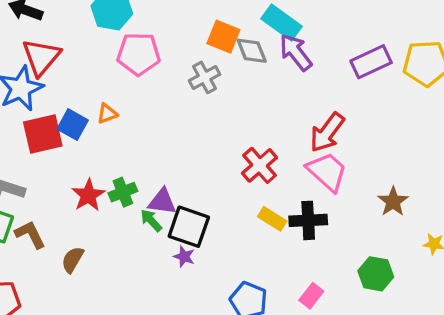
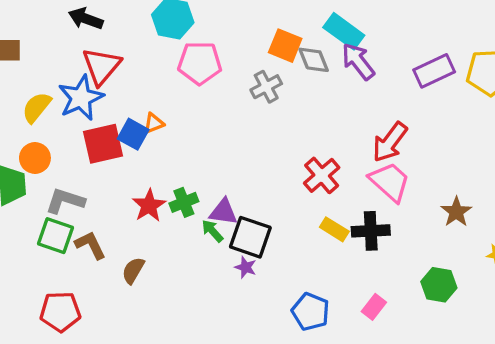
orange triangle: (107, 114) -> (154, 123), moved

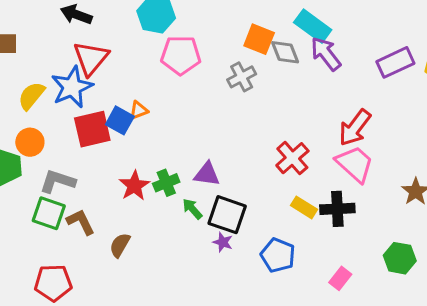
purple triangle: (223, 212) -> (207, 174), moved
blue pentagon: (311, 312) -> (278, 255), moved

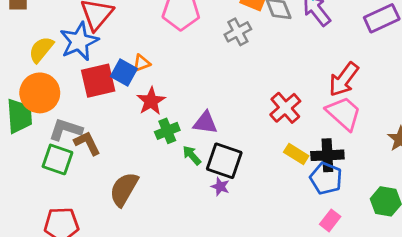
orange circle: (30, 142) -> (40, 93), size x1.5
red star: (134, 186) -> (151, 101), moved
brown L-shape: (81, 222) -> (87, 143), moved
brown semicircle: (120, 245) -> (124, 189), size x1.5
blue pentagon: (278, 255) -> (326, 178), moved

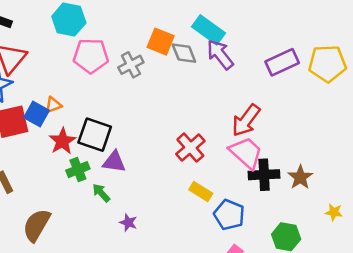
gray cross: (238, 32) -> (131, 65), moved
black cross: (327, 155) -> (264, 175), moved
black square: (224, 161) -> (95, 135), moved

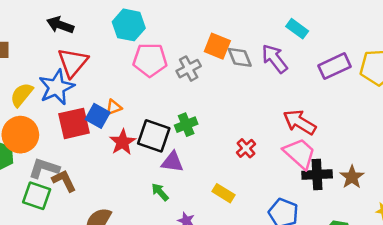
cyan rectangle: (208, 30) -> (297, 29), moved, size x0.7
red arrow: (246, 120) -> (300, 122), turned 84
red cross: (190, 148) -> (246, 148), size x0.7
green cross: (78, 170) -> (186, 125), moved
yellow rectangle: (201, 192) -> (224, 193), moved

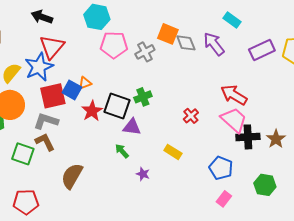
gray L-shape: (44, 168) -> (46, 121), moved

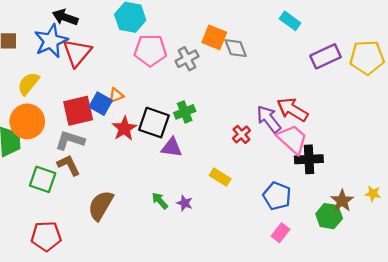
purple arrow: (214, 44) -> (269, 119), moved
blue star: (39, 67) -> (51, 41), moved
brown star: (276, 139) -> (342, 201), moved
green arrow: (122, 151) -> (160, 201), moved

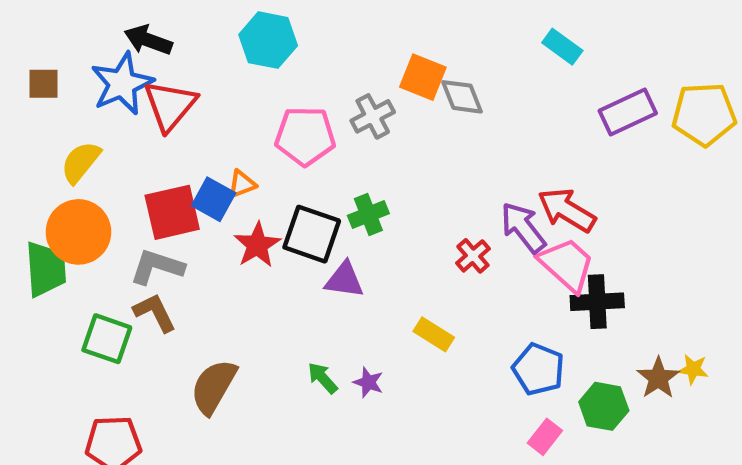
pink pentagon: (150, 50) -> (305, 136), moved
yellow star: (373, 194) -> (693, 369), moved
green hexagon: (329, 216) -> (604, 406), moved

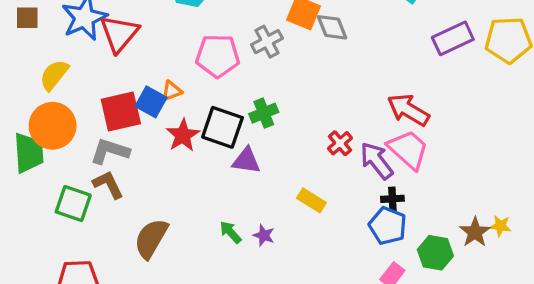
purple arrow: (523, 228) -> (377, 161), moved
black cross: (597, 302) -> (392, 199), moved, size x0.6

